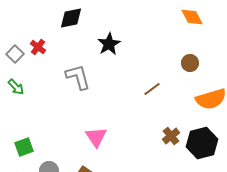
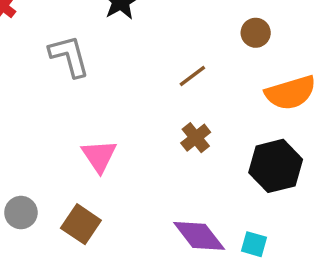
brown cross: (171, 136) -> (196, 138), moved

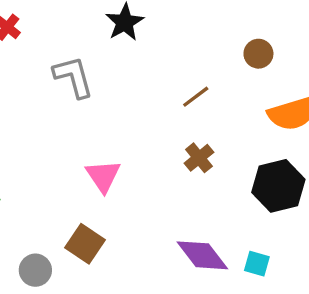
gray circle: (21, 213) -> (35, 270), moved

